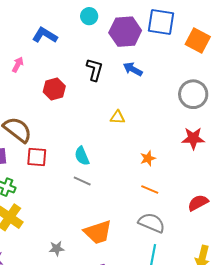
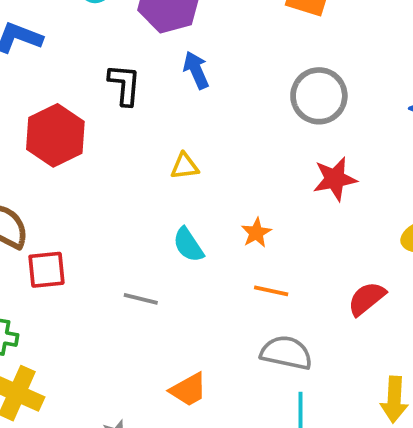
blue arrow: (133, 69) -> (196, 70), turned 48
red hexagon: (54, 89) -> (55, 135), size x1.4
cyan semicircle: (82, 156) -> (188, 245), moved
orange trapezoid: (98, 232) -> (188, 390), size x0.7

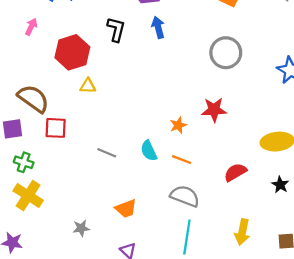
yellow triangle: (185, 166) -> (88, 86), moved
red star: (335, 179) -> (214, 110), moved
cyan semicircle: (188, 245) -> (149, 151), moved

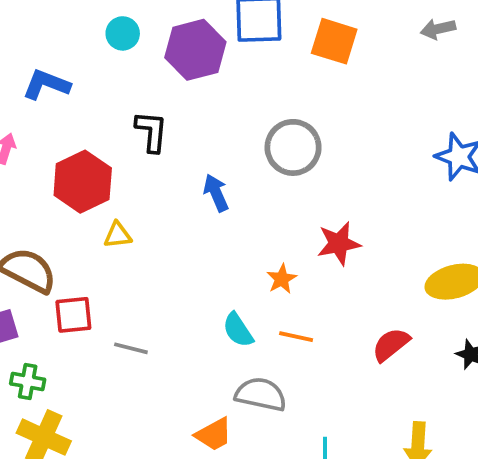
blue arrow: (158, 27) -> (216, 193), moved
gray circle: (226, 53) -> (293, 147), moved
gray line: (107, 153) -> (131, 348), moved
gray semicircle: (185, 196) -> (261, 394), moved

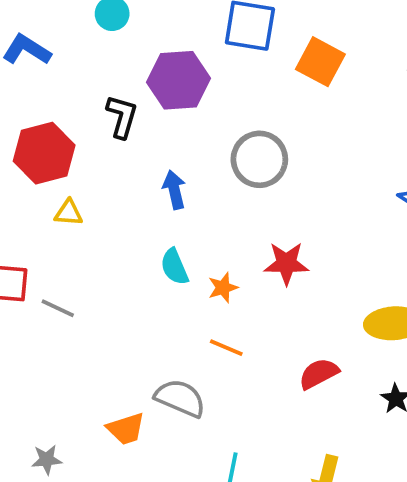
purple hexagon: (195, 50) -> (178, 80), moved
cyan semicircle: (238, 330) -> (174, 267), moved
gray line: (131, 348) -> (58, 308), moved

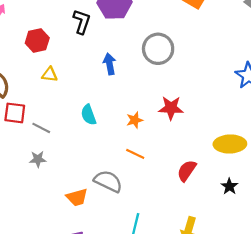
red hexagon: (44, 153) -> (37, 40), size x0.7
cyan semicircle: (174, 267) -> (89, 115), moved
red semicircle: (319, 374) -> (187, 171), turned -30
gray star: (47, 460) -> (38, 159), moved

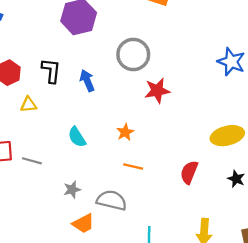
black L-shape: (82, 22) -> (51, 71), moved
red star: (171, 108) -> (157, 91), moved
gray star: (38, 159) -> (72, 190), moved

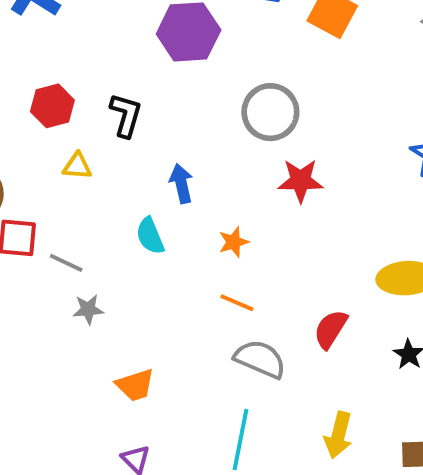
blue arrow: (87, 81) -> (181, 184), moved
gray star: (72, 190) -> (88, 309), moved
gray semicircle: (112, 200) -> (260, 359), moved

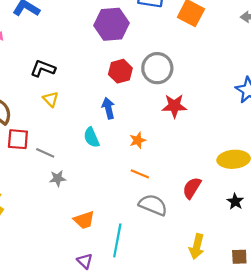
red hexagon: (52, 106) -> (120, 71), moved
black L-shape: (126, 115) -> (43, 68), moved, turned -85
yellow triangle: (77, 166) -> (51, 99), turned 42
cyan line: (241, 440) -> (117, 240), moved

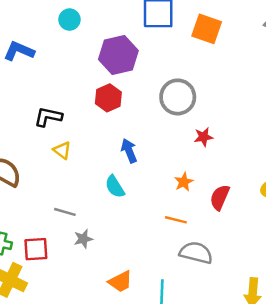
red hexagon: (120, 71) -> (108, 98), moved
red star: (174, 106) -> (203, 137), size x0.7
red square: (18, 139) -> (36, 249), moved
orange star: (138, 140) -> (184, 182), moved
red semicircle: (192, 188) -> (220, 197), moved

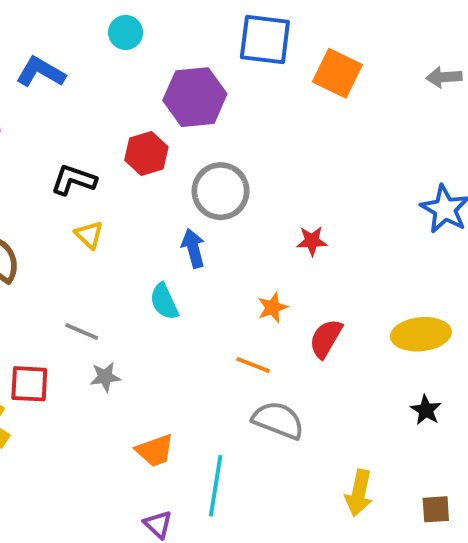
gray circle: (178, 97) -> (221, 191), moved
red hexagon: (108, 98) -> (146, 153), moved

